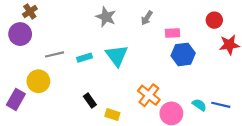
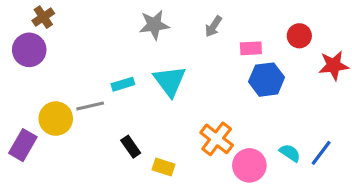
gray star: (106, 17) -> (154, 25), turned -30
red circle: (214, 20) -> (299, 36), moved
gray line: (54, 54) -> (90, 106), moved
blue line: (221, 105) -> (321, 153), turned -66

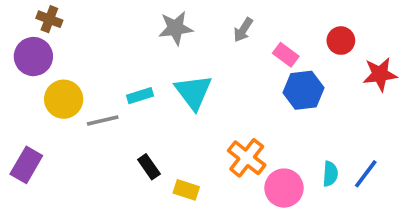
brown cross: (43, 17) -> (49, 19), turned -35
pink rectangle: (251, 48) -> (286, 55), turned 40
yellow circle: (56, 119) -> (64, 99), moved
cyan semicircle: (290, 153) -> (330, 174), turned 60

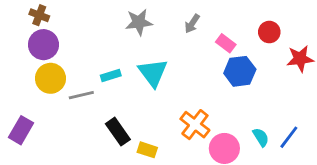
purple circle: (33, 57) -> (43, 45), moved
black rectangle: (149, 167) -> (118, 132), size x1.4
cyan semicircle: (330, 174) -> (261, 137), turned -36

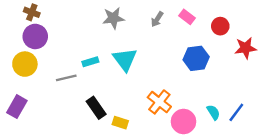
pink rectangle: (226, 43) -> (187, 17), moved
yellow circle: (50, 78) -> (25, 64), moved

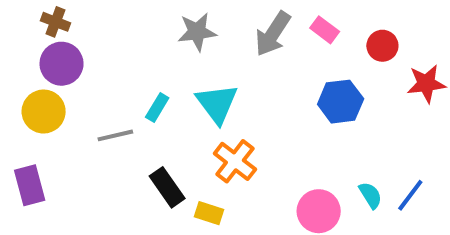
gray arrow: (157, 19) -> (273, 34), size x1.6
cyan rectangle: (90, 62) -> (157, 108), turned -42
orange cross: (159, 102) -> (235, 161), moved
purple rectangle: (17, 107) -> (30, 185), turned -45

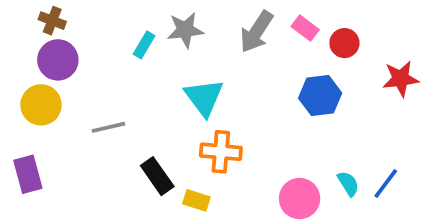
red circle: (382, 46) -> (344, 43), moved
cyan rectangle: (157, 108) -> (144, 45), moved
orange cross: (235, 161) -> (221, 152), turned -33

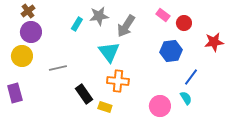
brown cross: (52, 21) -> (28, 11), turned 32
gray arrow: (256, 32) -> (126, 26), moved
blue line: (386, 184) -> (191, 77), moved

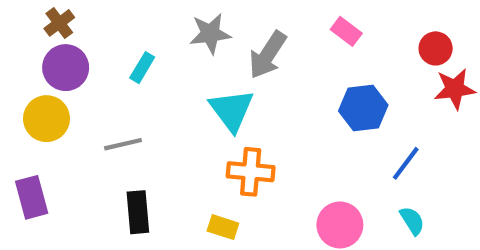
red circle: (184, 23) -> (436, 48), moved
cyan rectangle: (77, 24) -> (142, 68), moved
black rectangle: (84, 94) -> (138, 212), moved, turned 30
cyan semicircle: (186, 98) -> (412, 221), moved

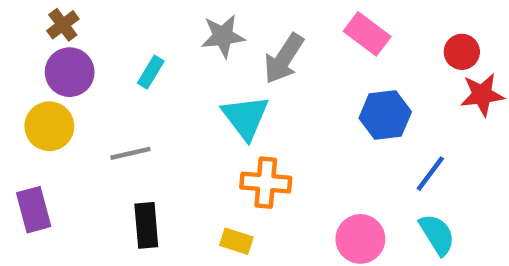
pink rectangle: (346, 31) -> (367, 34), size x1.4
cyan semicircle: (412, 221) -> (437, 234), size x1.4

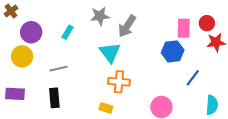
brown cross: (63, 25) -> (11, 11), moved
pink rectangle: (367, 34) -> (184, 28), moved, turned 54
purple rectangle: (34, 210) -> (15, 94), turned -72
black rectangle: (146, 225) -> (54, 98), moved
cyan semicircle: (437, 234) -> (212, 105), moved, turned 36

